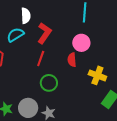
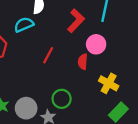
red L-shape: (44, 33) -> (76, 21), moved
green circle: (49, 83) -> (62, 99), moved

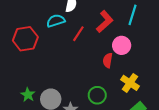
red line: (48, 55) -> (78, 34), moved
green circle: (62, 99) -> (97, 95), moved

